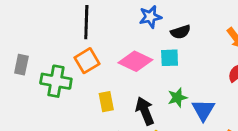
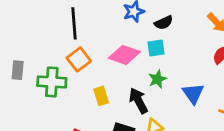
green star: (177, 98) -> (157, 79), moved

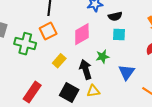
cyan square: (156, 48) -> (119, 35), moved
pink diamond: (124, 55) -> (82, 34), turned -60
yellow rectangle: (101, 96) -> (59, 61), turned 48

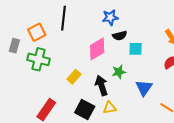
black semicircle: (115, 16) -> (120, 36), moved
orange square: (48, 31) -> (37, 32), moved

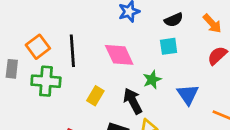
black line: (64, 18) -> (72, 51), moved
black semicircle: (120, 36) -> (174, 20), moved
pink diamond: (97, 49) -> (119, 55), turned -75

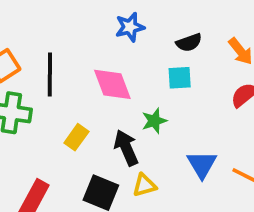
blue triangle: (188, 94) -> (202, 164), moved

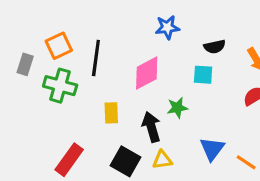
pink diamond: (112, 84) -> (147, 73), turned 76
yellow rectangle: (76, 137) -> (111, 113), turned -45

